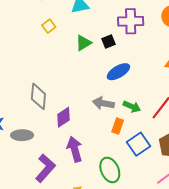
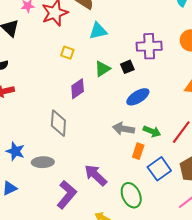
yellow square: (49, 26) -> (67, 53), turned -32
purple diamond: (64, 117) -> (78, 89), moved
purple arrow: (75, 149) -> (96, 175), turned -30

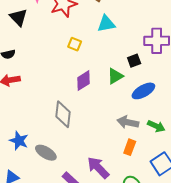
green triangle: (102, 69) -> (115, 76), moved
orange rectangle: (138, 151) -> (130, 147), moved
gray ellipse: (43, 162) -> (46, 153), turned 30

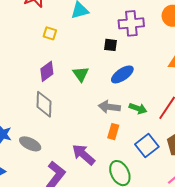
black square: (134, 61) -> (110, 45), turned 32
green triangle: (115, 76) -> (81, 74), moved, turned -30
purple diamond: (83, 81) -> (47, 71), moved

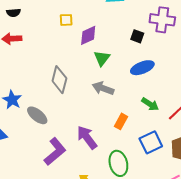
yellow square: (50, 33) -> (66, 20), moved, turned -32
purple diamond: (47, 71) -> (88, 35), moved
gray arrow: (109, 107) -> (103, 88), moved

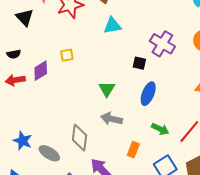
purple cross: (162, 20) -> (162, 44), turned 30
purple diamond: (88, 35) -> (41, 71), moved
blue ellipse: (142, 68) -> (148, 94), turned -40
gray diamond: (59, 80) -> (80, 138), moved

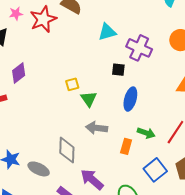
cyan triangle: (112, 26) -> (107, 32), moved
yellow square: (67, 55) -> (72, 84), moved
purple diamond: (41, 71) -> (19, 73), moved
orange rectangle: (133, 150) -> (126, 146), moved

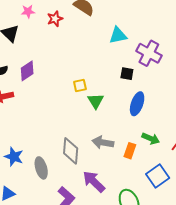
red star: (43, 19) -> (55, 19), size x0.6
gray arrow: (97, 128) -> (103, 142), moved
gray ellipse: (39, 169) -> (41, 168), turned 45

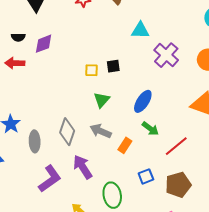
black square: (127, 74) -> (113, 66), moved, turned -32
green triangle: (96, 101) -> (102, 100), moved
green arrow: (151, 139) -> (150, 129), moved
blue square: (158, 176) -> (146, 176), size x0.7

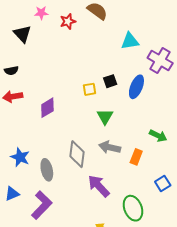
purple diamond: (44, 44) -> (47, 108), moved
blue ellipse: (143, 101) -> (136, 87), moved
purple L-shape: (50, 179) -> (42, 205), moved

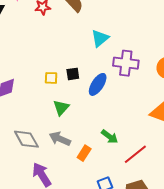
cyan triangle: (130, 41) -> (100, 38), turned -42
purple cross: (160, 60) -> (126, 63), turned -35
gray diamond: (77, 154) -> (26, 139), turned -48

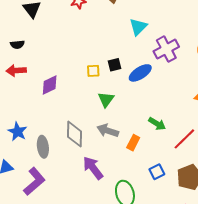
purple cross: (126, 63) -> (166, 49), turned -30
blue ellipse: (98, 84) -> (140, 73), turned 30
gray diamond: (26, 139) -> (74, 134), turned 36

